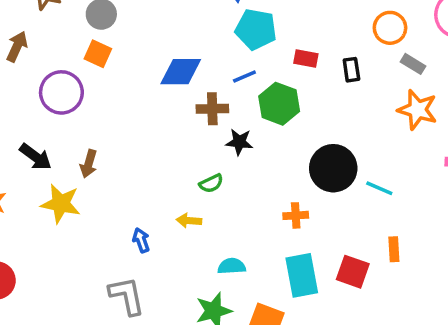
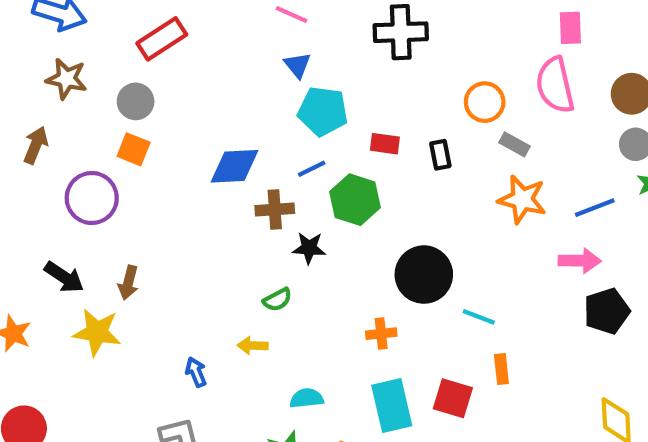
cyan line: (379, 188) -> (479, 317), moved

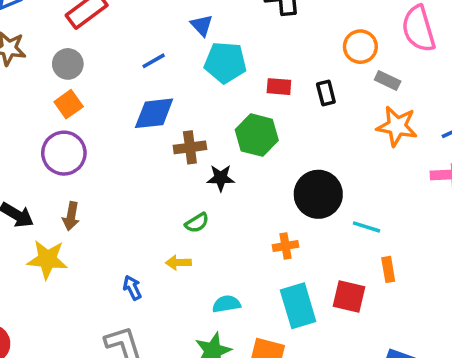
orange square: (134, 149) -> (69, 104), turned 36
blue line: (312, 169) -> (154, 61), moved
purple circle: (92, 198) -> (64, 153), moved

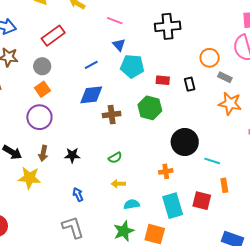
black star: (221, 178) -> (72, 155), moved
yellow arrow: (178, 263) -> (118, 184), moved

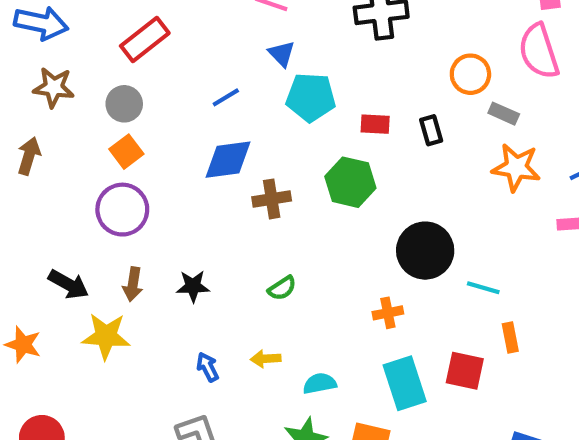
yellow arrow: (118, 184) -> (266, 359), moved

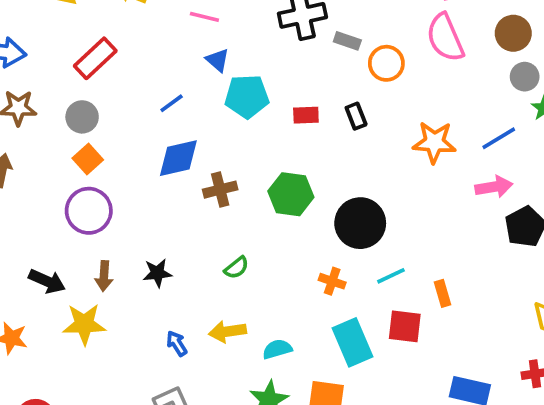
gray rectangle: (504, 114) -> (347, 41), moved
green hexagon: (350, 182) -> (291, 194), moved
cyan line: (483, 288) -> (391, 276), moved, turned -36
orange cross: (388, 313) -> (332, 281), turned 35
yellow arrow: (266, 359) -> (227, 331), size x1.4

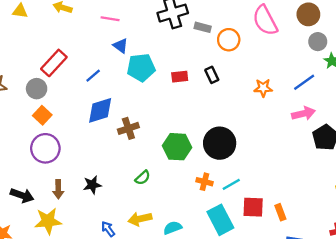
red rectangle: (95, 58) -> (54, 63), moved
orange star: (434, 142) -> (263, 88), size x0.7
green hexagon: (291, 194) -> (177, 147), moved
cyan line: (391, 276) -> (231, 184), moved
orange rectangle: (443, 293) -> (280, 212), moved

